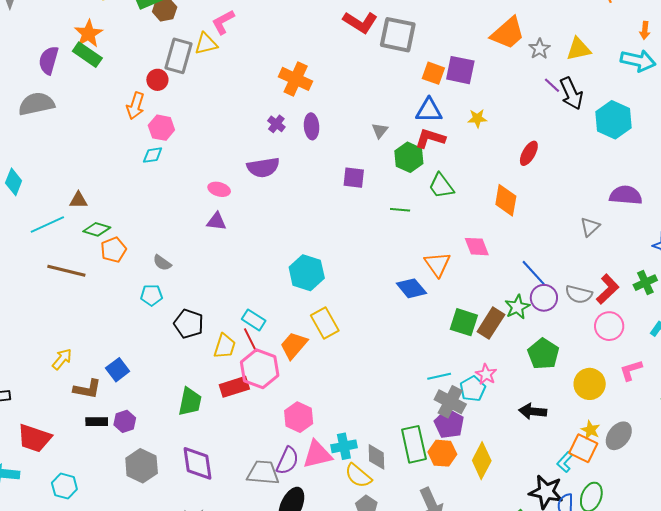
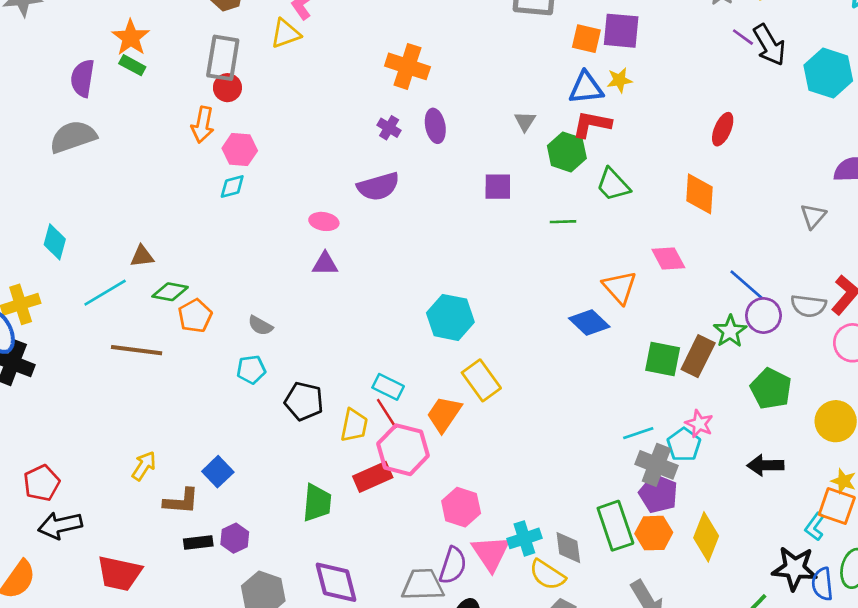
green rectangle: (87, 55) -> (132, 65), size x0.7
gray rectangle: (178, 56) -> (223, 58), moved
yellow star: (477, 118) -> (619, 80), moved
pink triangle: (317, 454) -> (491, 553), turned -44

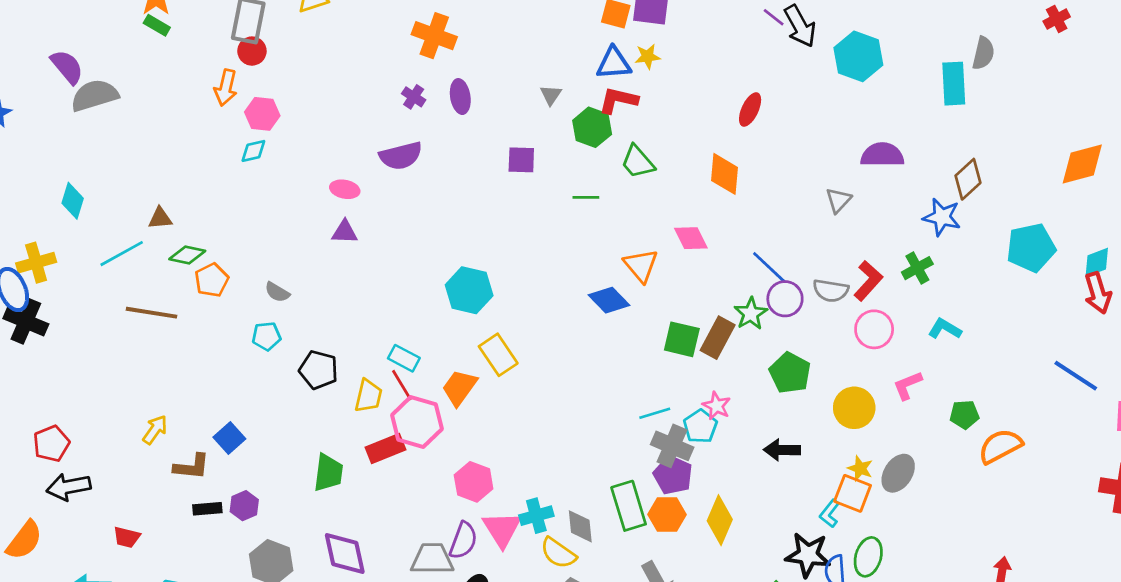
purple semicircle: (83, 78) -> (67, 67), moved, turned 129
red trapezoid: (119, 573) -> (127, 537), size x0.6

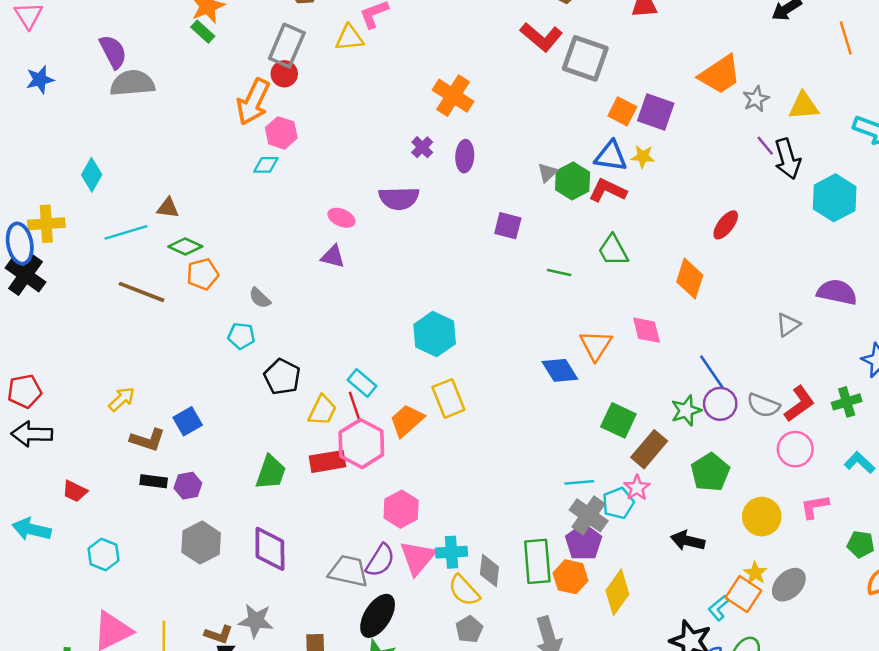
orange arrow: (226, 88) -> (253, 102), size x1.4
green hexagon: (592, 127) -> (573, 181), moved
brown rectangle: (718, 338) -> (649, 449), moved

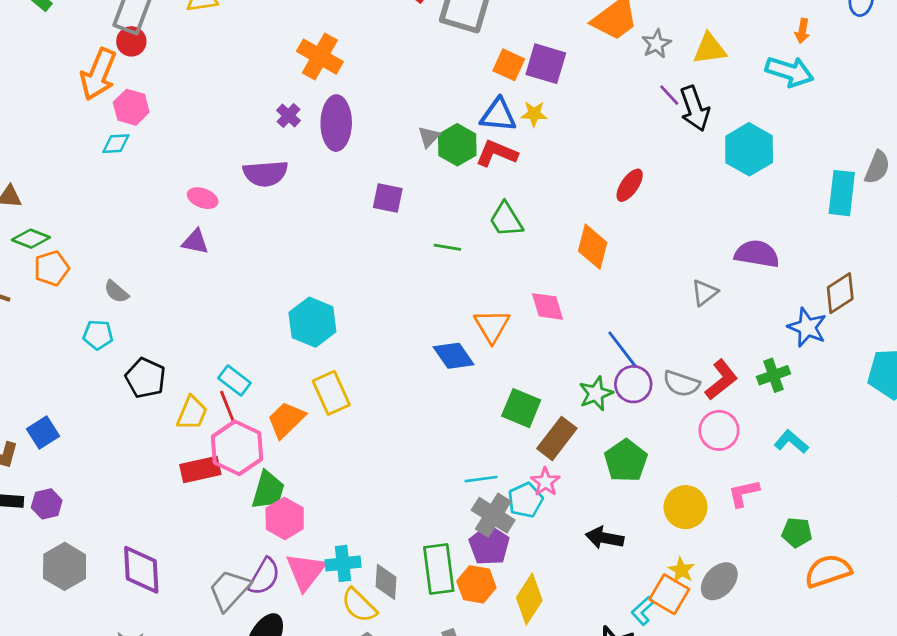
purple ellipse: (465, 156) -> (336, 123), size x1.5
green trapezoid: (271, 472) -> (268, 490), moved
gray trapezoid: (348, 571) -> (229, 590), turned -57

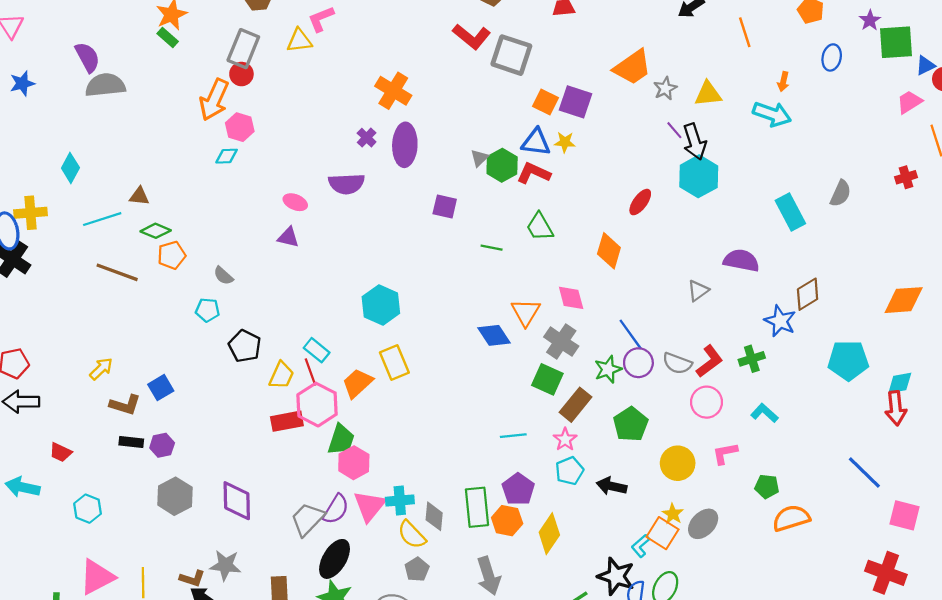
cyan hexagon: (749, 149) -> (699, 176), moved
cyan rectangle: (842, 193) -> (790, 212), moved, turned -36
cyan pentagon: (525, 500) -> (569, 471), moved
gray cross: (493, 515) -> (561, 342), moved

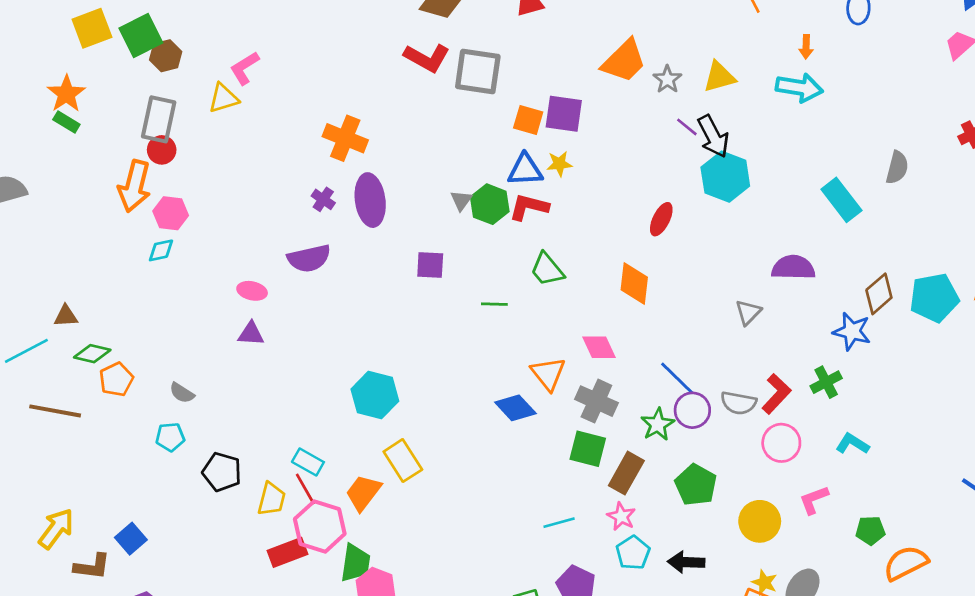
cyan pentagon: (848, 360) -> (934, 298), moved
yellow arrow: (101, 369) -> (56, 529), size x1.4

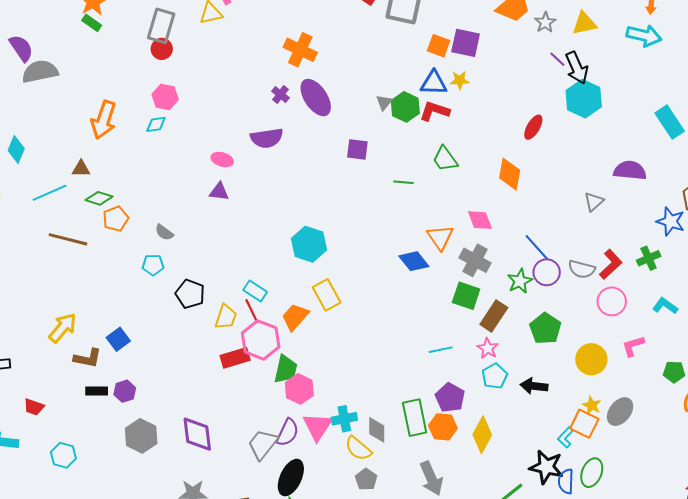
orange arrow: (134, 186) -> (104, 120), moved
purple ellipse: (370, 200) -> (316, 98), turned -30

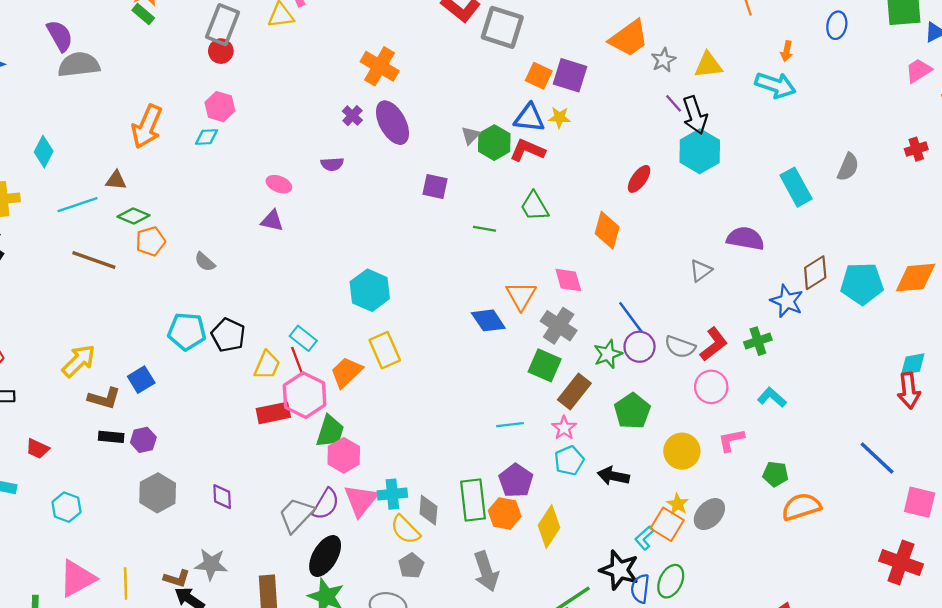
purple semicircle: (267, 138) -> (332, 164), size x0.6
cyan pentagon: (153, 265) -> (187, 331), moved, size x1.5
purple diamond: (197, 434) -> (222, 497), size x0.6

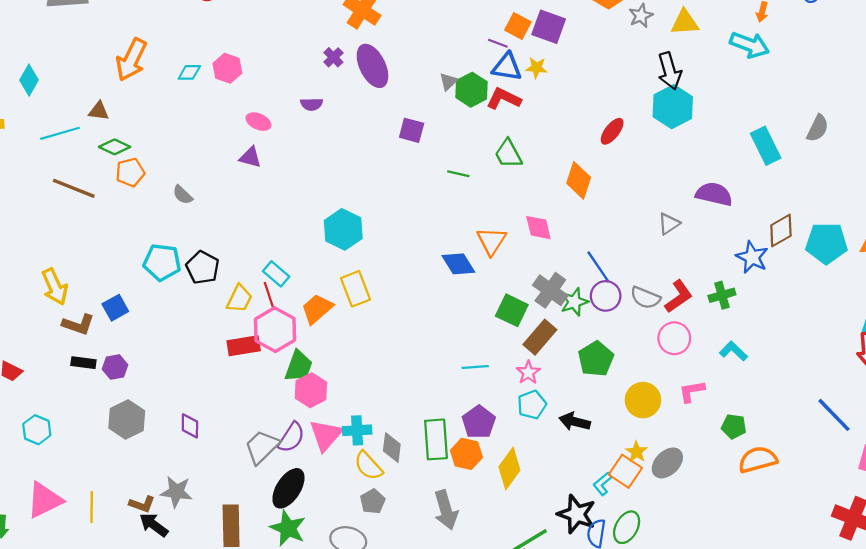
purple line: (674, 103) -> (498, 43), moved, turned -30
pink hexagon: (220, 107) -> (227, 68), moved
gray cross: (559, 326) -> (550, 290), moved
yellow arrow: (79, 361) -> (55, 287), turned 108

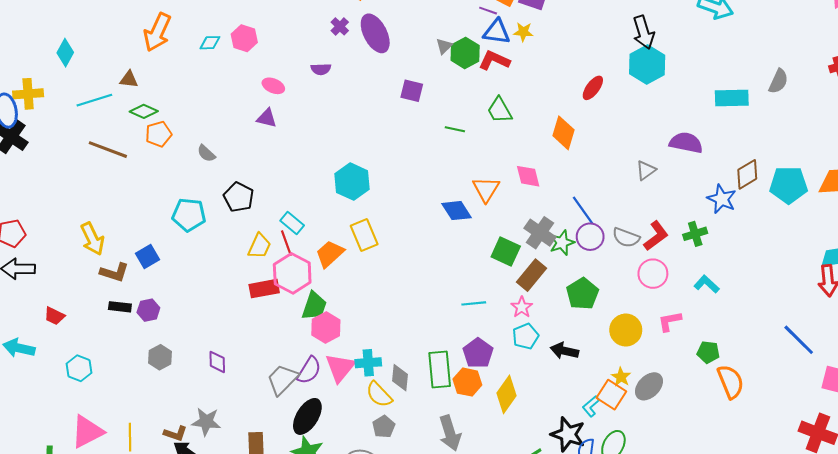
cyan rectangle: (766, 146) -> (732, 98), turned -64
black pentagon: (203, 268) -> (239, 197), moved
gray hexagon: (127, 419) -> (160, 357), size x0.7
orange semicircle: (758, 460) -> (731, 382), turned 84

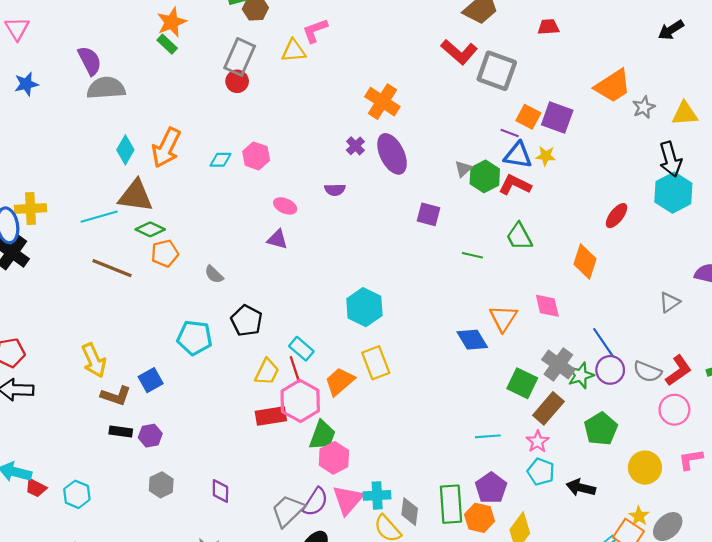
cyan diamond: (65, 53) -> (125, 150), moved
brown triangle: (129, 79) -> (135, 196), size x1.8
red trapezoid: (54, 316) -> (36, 488), moved
cyan pentagon: (526, 336) -> (541, 472), turned -30

